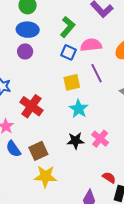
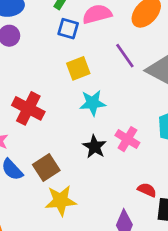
purple line: (97, 73) -> (125, 56), moved
cyan star: (79, 109) -> (93, 103), turned -30
black star: (75, 141) -> (94, 147), turned -30

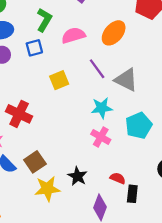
blue square: (68, 29) -> (34, 48), moved, turned -30
cyan star: (93, 103) -> (102, 108), moved
black star: (94, 147) -> (77, 176), moved

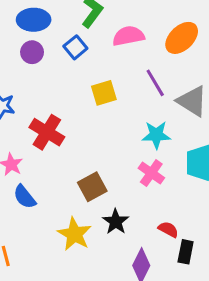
blue square: (34, 48) -> (75, 47), turned -30
brown square: (35, 162) -> (92, 187), moved
yellow star: (47, 189) -> (74, 234), turned 30

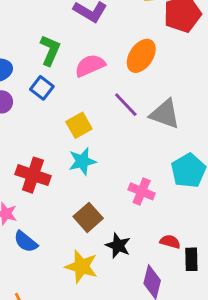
cyan star: (156, 135) -> (82, 161), moved

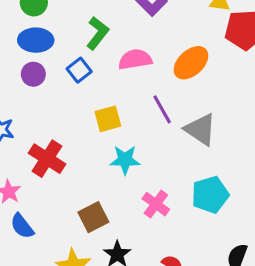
cyan star: (82, 161) -> (125, 160), moved

